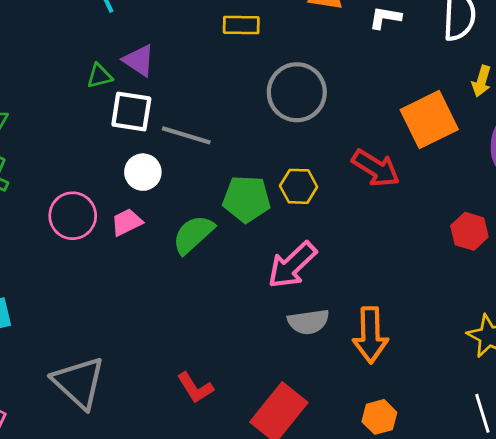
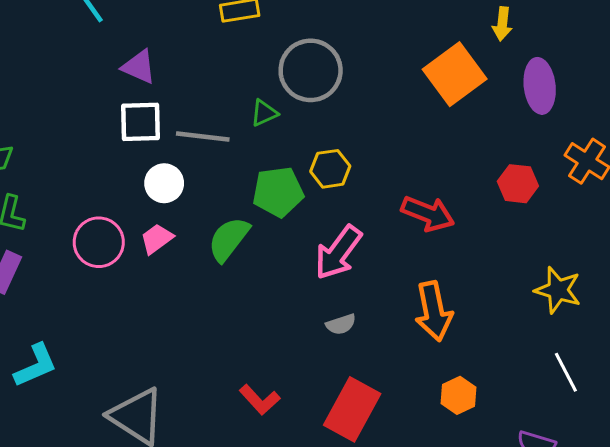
green triangle: (99, 76) -> (264, 113), moved
red arrow: (376, 168) -> (428, 214), moved
gray semicircle: (308, 322) -> (341, 324), moved, size x0.7

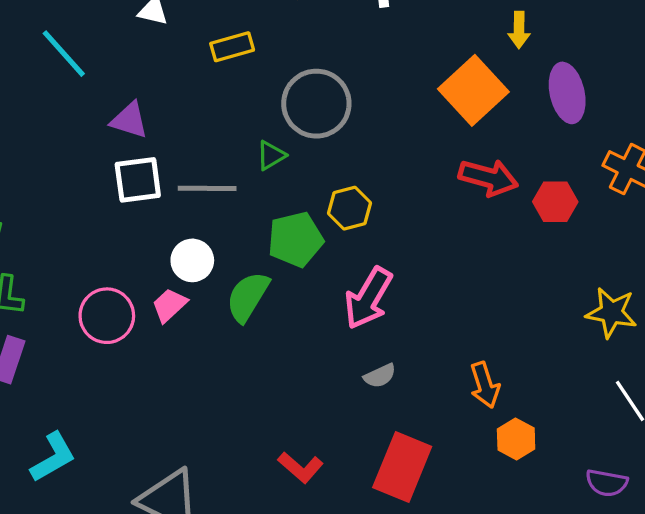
white circle: (164, 183) -> (192, 260), moved
red arrow: (428, 214) -> (488, 178), moved
orange arrow: (434, 311) -> (485, 385), moved, size x0.7

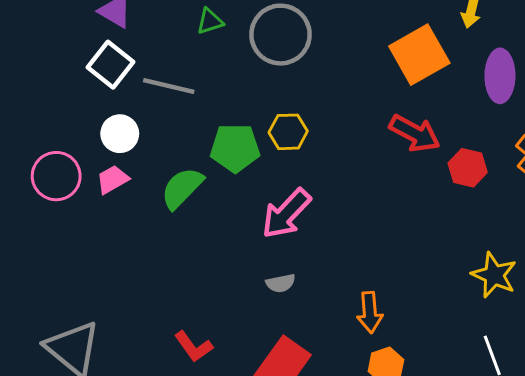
green triangle: (271, 155) -> (210, 21), moved
white square: (138, 180) -> (110, 65), turned 33
white circle: (192, 260) -> (120, 134), moved

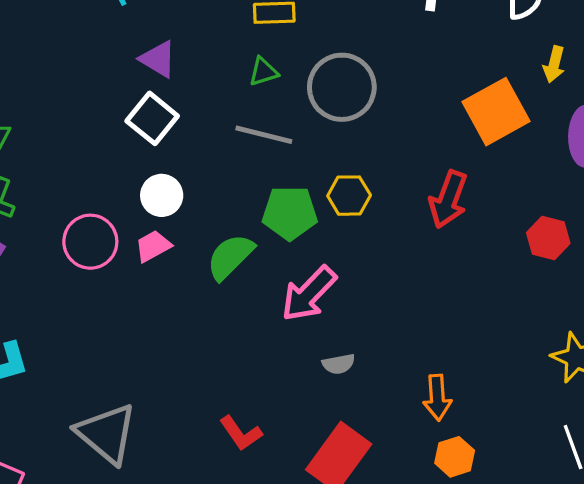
gray line: (169, 86) -> (264, 135), moved
red arrow: (415, 133) -> (448, 199), moved, turned 81
pink arrow: (286, 214) -> (309, 294), moved

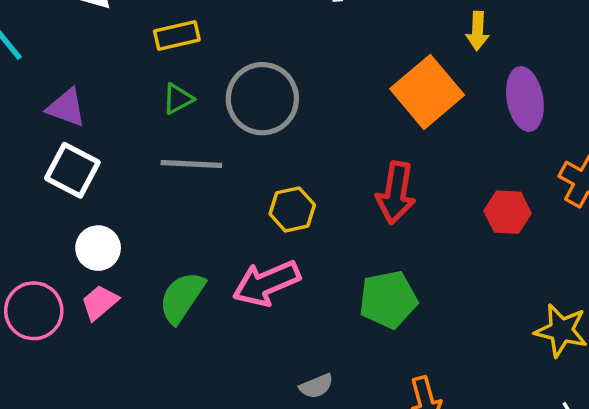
green pentagon: (290, 213) -> (388, 299), moved
pink arrow: (309, 294) -> (266, 283), moved, turned 34

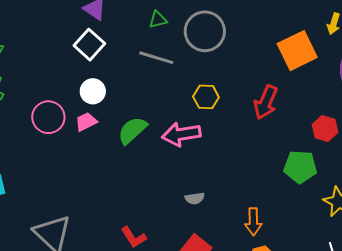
green pentagon: (388, 299) -> (300, 167), moved

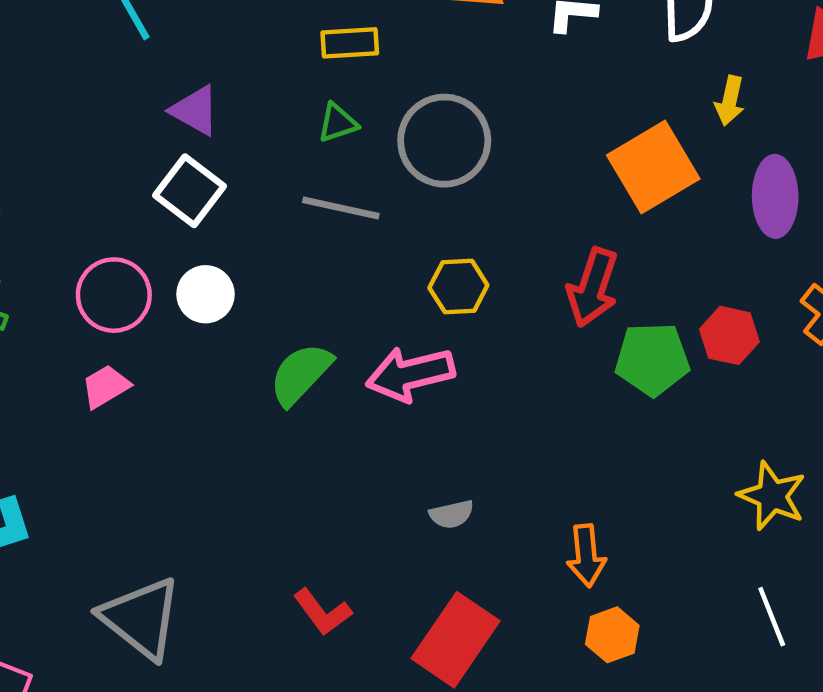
pink circle: (48, 117) -> (114, 295), moved
pink trapezoid: (86, 122) -> (106, 386), moved
green pentagon: (300, 167) -> (652, 359), moved

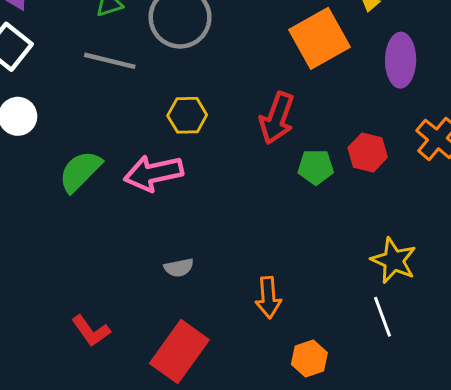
green pentagon: (652, 359) -> (316, 167), size x0.7
white line: (772, 617) -> (382, 317), moved
orange hexagon: (612, 635) -> (309, 358), moved

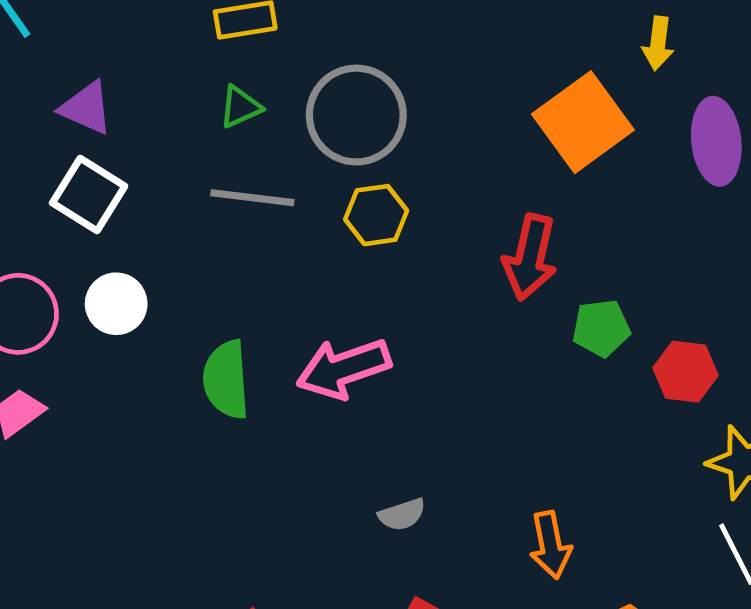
yellow hexagon: (187, 115) -> (376, 215), moved
red hexagon: (368, 152) -> (685, 372), moved
green semicircle: (80, 171) -> (226, 380), turned -42

